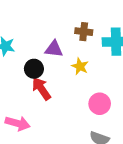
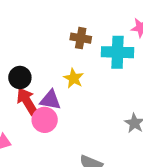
purple triangle: (54, 49) -> (50, 100), moved
pink circle: (100, 104) -> (45, 120), moved

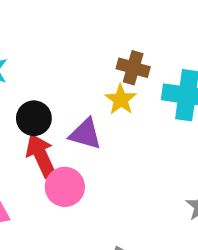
yellow star: (74, 78) -> (121, 99), moved
purple triangle: (50, 100) -> (85, 134), moved

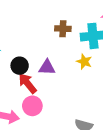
yellow star: (121, 99) -> (84, 62), moved
pink circle: (65, 187) -> (32, 106), moved

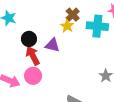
brown cross: (63, 29) -> (73, 15), turned 32
yellow star: (84, 62) -> (67, 26), moved

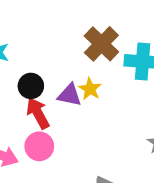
brown cross: (73, 15) -> (101, 44), size x1.5
yellow star: (67, 26) -> (90, 89), moved

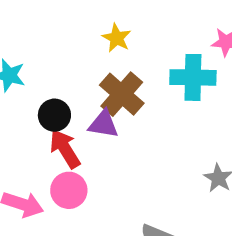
brown cross: (101, 44) -> (122, 94), moved
yellow star: (90, 89) -> (117, 38), moved

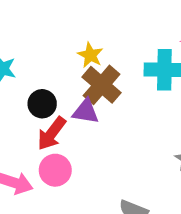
yellow star: (117, 38) -> (90, 55), moved
red arrow: (65, 149) -> (52, 133), turned -111

